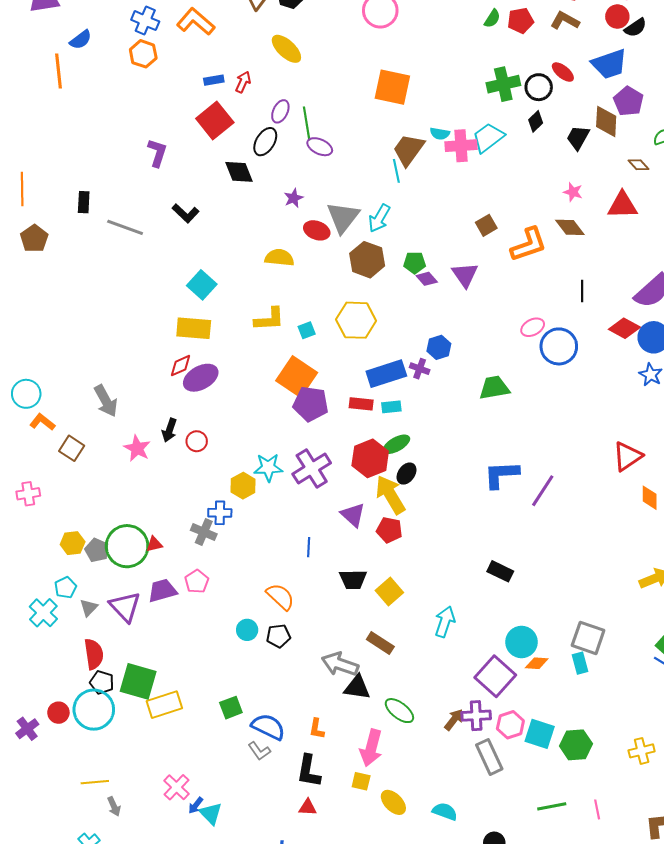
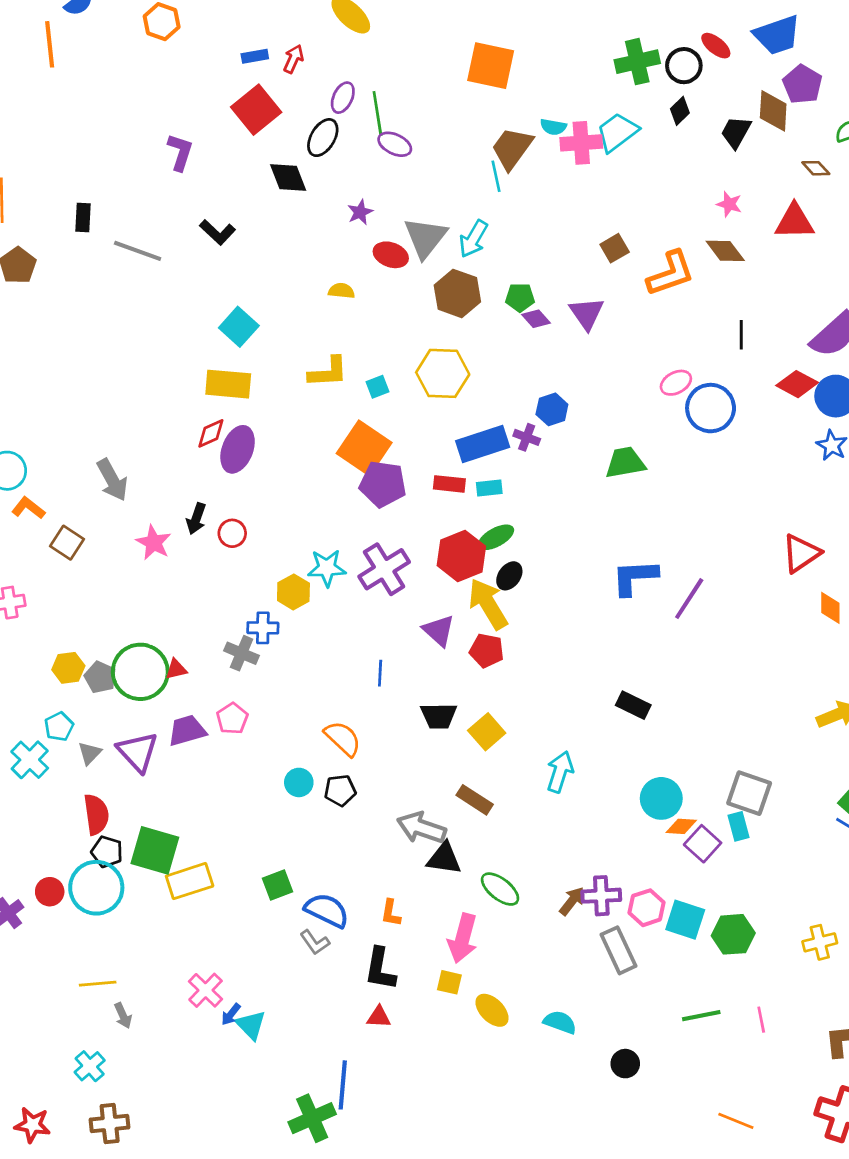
yellow semicircle: (279, 258) -> (341, 291), size x0.7
purple ellipse: (201, 378) -> (238, 449), turned -40
purple square: (495, 676) -> (703, 844), moved, size x0.7

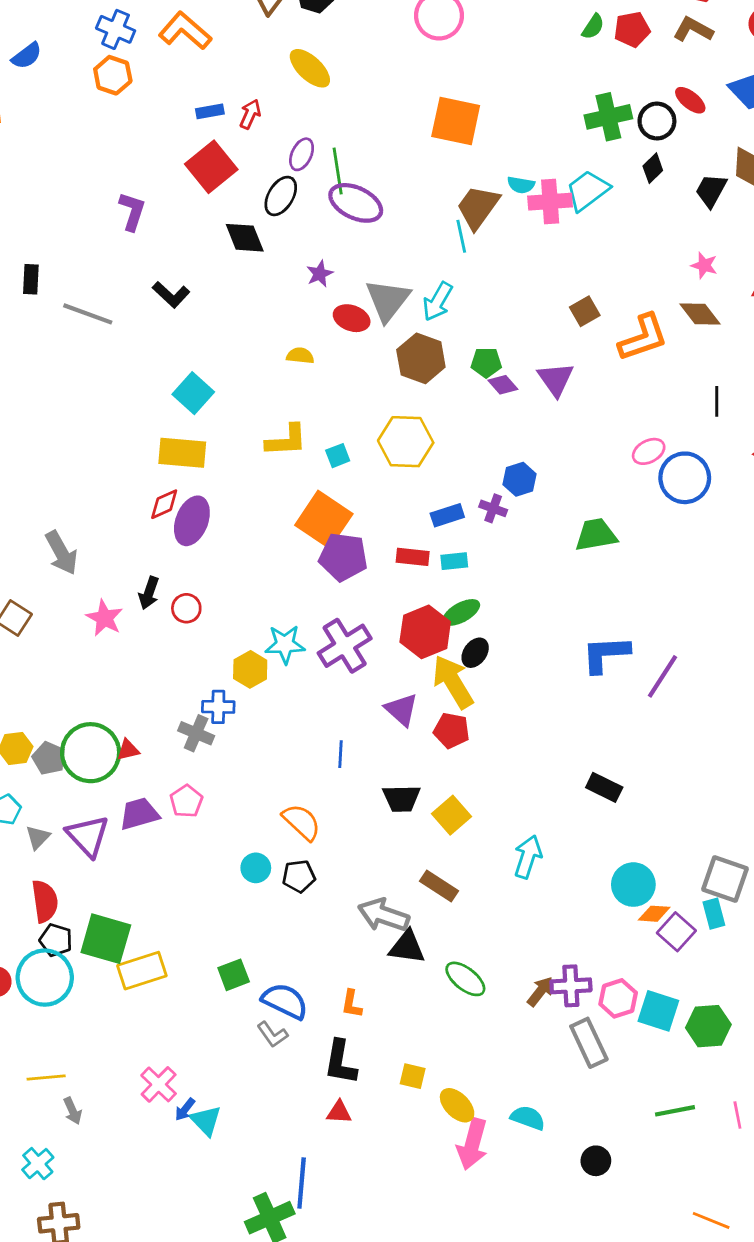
purple ellipse: (395, 144) -> (356, 203), size x1.5
blue rectangle: (483, 444) -> (447, 515), size x0.6
pink arrow: (463, 938) -> (472, 1144), moved

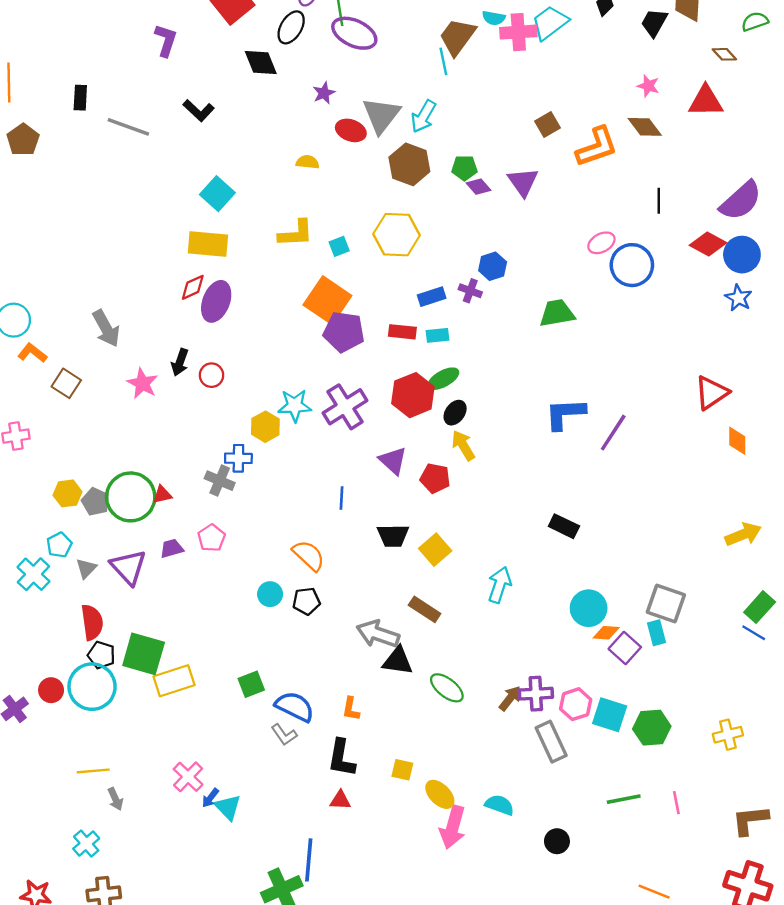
yellow arrow: (453, 682) -> (463, 445), moved, size x0.7
purple trapezoid: (139, 814) -> (172, 548), size x0.7

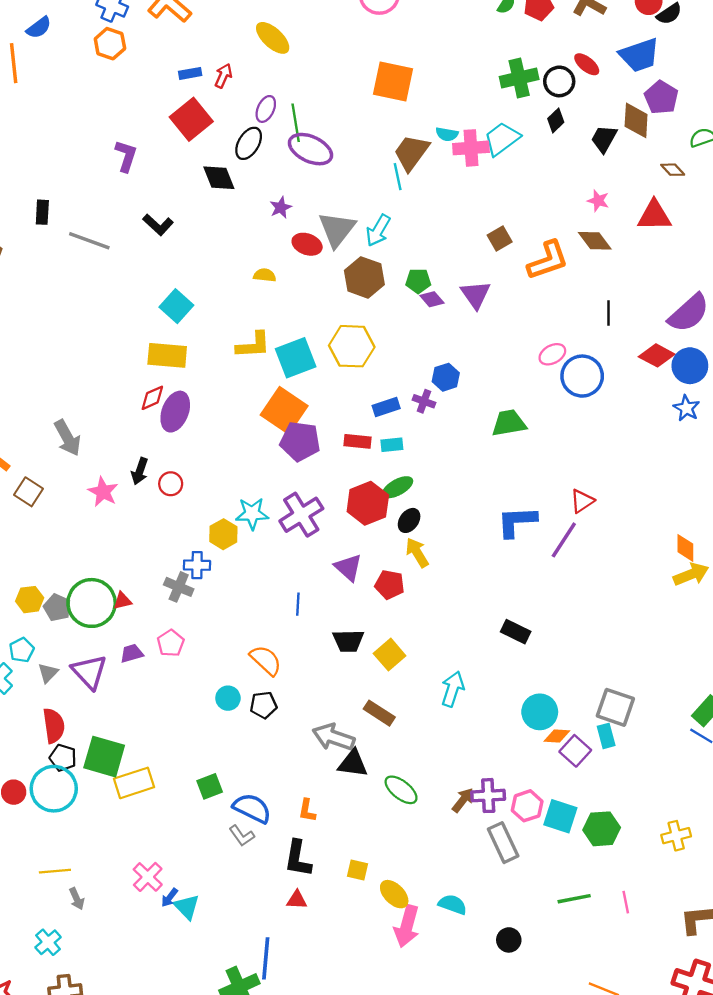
cyan square: (339, 246) -> (296, 358), size x2.0
red triangle: (712, 393) -> (582, 501), moved, size x0.7
yellow arrow: (743, 534) -> (691, 574), moved

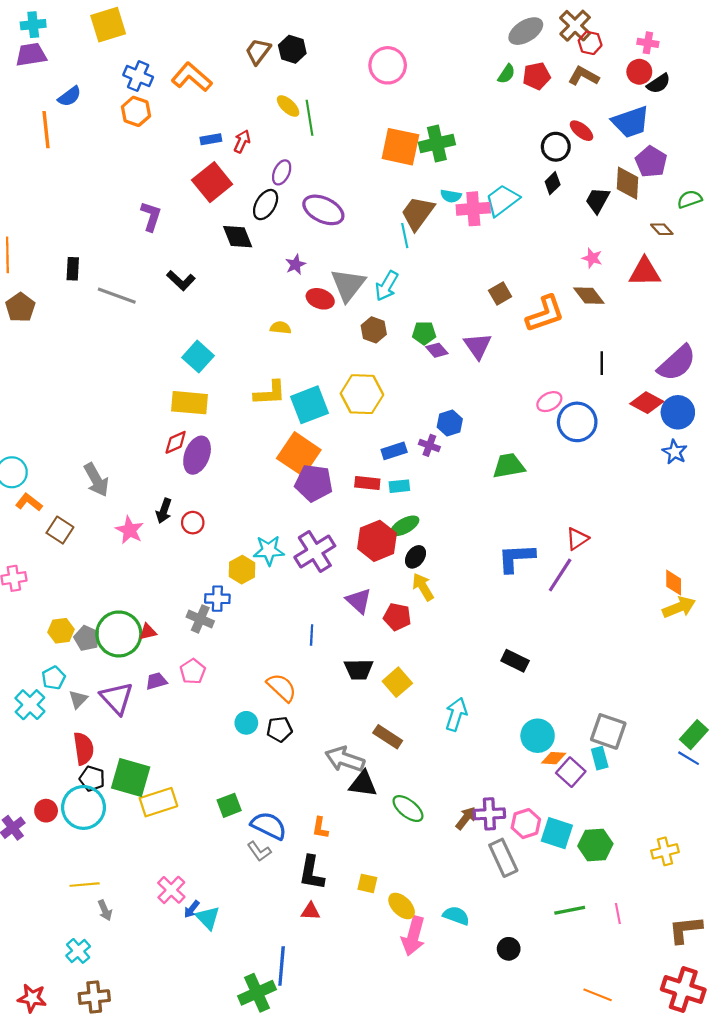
yellow ellipse: (273, 38) -> (288, 106), size x0.7
green cross: (519, 78) -> (437, 143), moved
green line: (296, 123) -> (309, 118), moved
brown hexagon: (364, 277) -> (374, 330), size x0.7

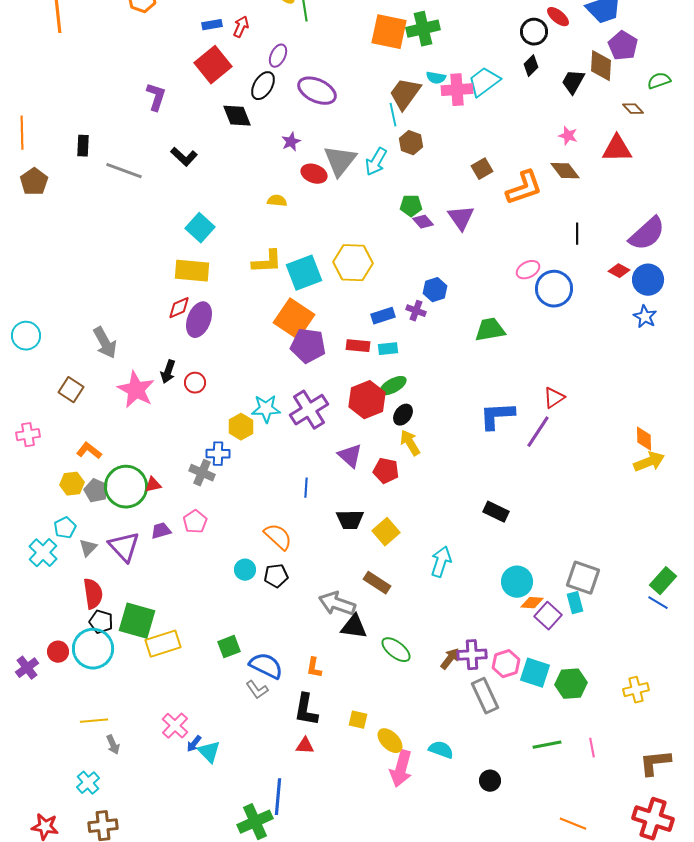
brown hexagon: (374, 330) -> (411, 143), moved
red diamond: (647, 403) -> (619, 271), size x0.7
orange L-shape: (29, 502) -> (89, 451), moved
pink star: (130, 530) -> (136, 390), size x1.4

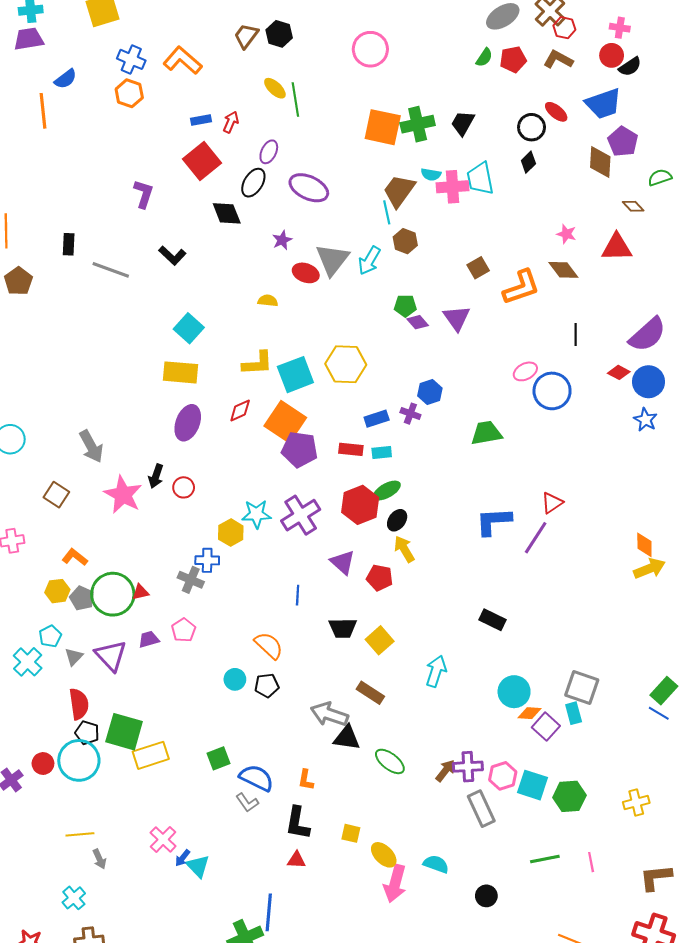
cyan trapezoid: (484, 82) -> (480, 179), turned -64
black trapezoid: (573, 82) -> (463, 123), moved
red diamond: (179, 308) -> (240, 410), moved

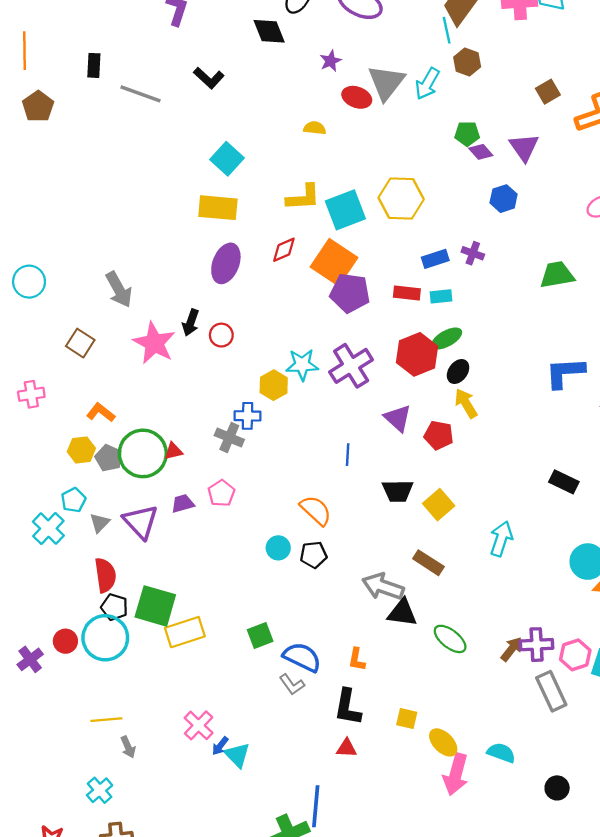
blue hexagon: (430, 392) -> (504, 199), moved

